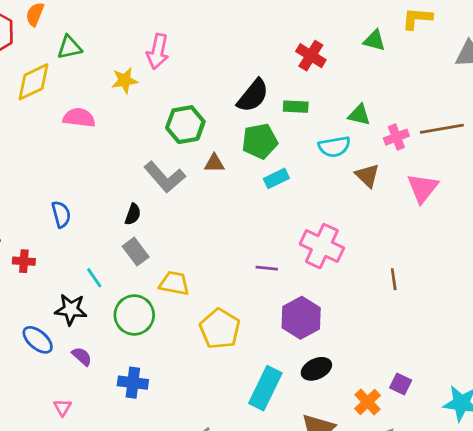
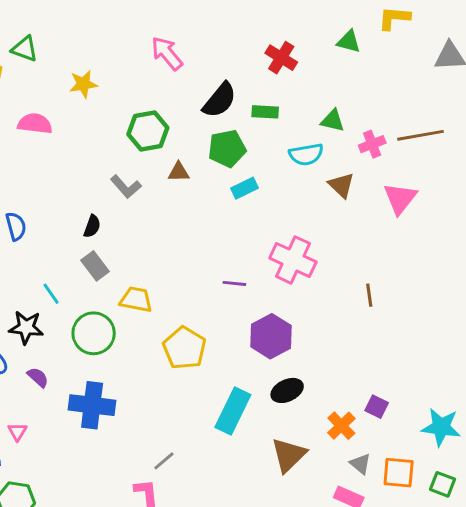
green triangle: (69, 47) -> (25, 49), turned 32
pink arrow: (158, 51) -> (167, 53), moved, turned 128
gray L-shape: (165, 177) -> (126, 187), size x0.7
blue cross: (133, 383) -> (92, 405), size x1.4

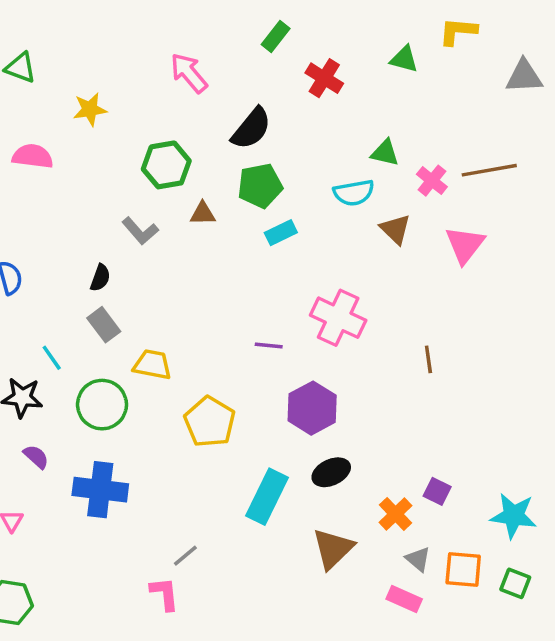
green rectangle: (265, 112) -> (276, 36), moved, turned -55
pink cross: (372, 144) -> (432, 181), turned -30

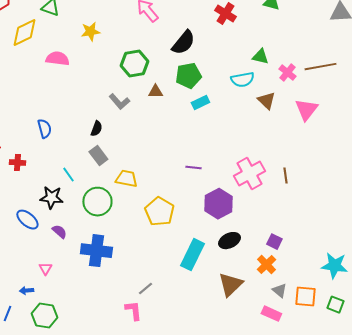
pink cross: (338, 318) -> (249, 174), moved, turned 36
purple square: (437, 491) -> (274, 242), moved

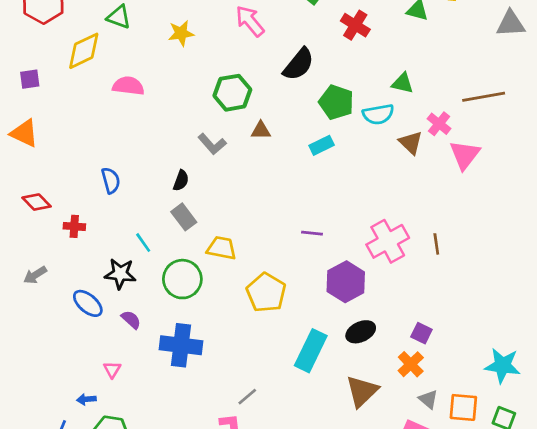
yellow star: (90, 32) -> (181, 33), moved
pink cross: (287, 73) -> (439, 124), moved
green pentagon: (188, 76) -> (336, 102), moved, turned 30

